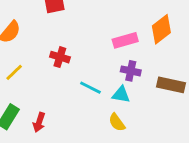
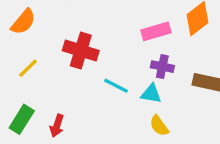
red cross: (60, 57) -> (81, 51), size x1.5
yellow semicircle: (117, 122) -> (159, 126), moved

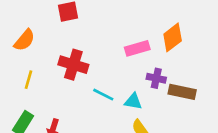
purple cross: (162, 67) -> (156, 78), moved
yellow line: (28, 68) -> (29, 80), turned -30

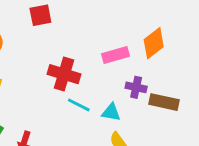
red cross: (73, 65) -> (64, 74), moved

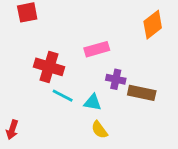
orange diamond: (154, 43) -> (153, 25), moved

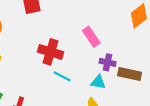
pink rectangle: (97, 49) -> (91, 37), turned 72
cyan triangle: (93, 102) -> (98, 82), moved

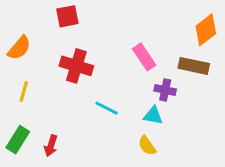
red cross: (51, 52) -> (76, 66), moved
brown rectangle: (130, 74) -> (194, 66), moved

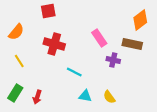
yellow line: (24, 92) -> (19, 61), turned -48
cyan triangle: (153, 116) -> (85, 96), moved
yellow semicircle: (147, 146) -> (109, 97), moved

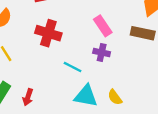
purple cross: (113, 60) -> (102, 52), moved
cyan triangle: (85, 96) -> (86, 96), size x1.5

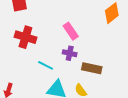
brown rectangle: (143, 33) -> (92, 68), moved

